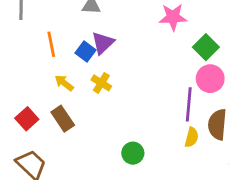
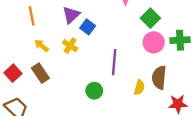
blue square: (86, 51) -> (88, 27), moved
purple line: (189, 104) -> (114, 62), moved
green circle: (133, 153) -> (94, 91), moved

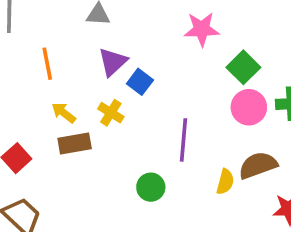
brown rectangle: (40, 73) -> (75, 144), moved, turned -66
brown semicircle: (159, 78) -> (258, 165), turned 65

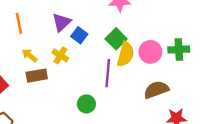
green square: (243, 67) -> (116, 39), moved
yellow semicircle: (225, 182) -> (125, 54), moved, size x1.5

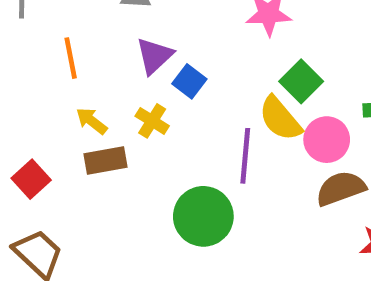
green square: (116, 39) -> (301, 81), moved
pink circle: (150, 52) -> (327, 140), moved
yellow semicircle: (125, 54) -> (280, 119), turned 125
green circle: (86, 104) -> (203, 216), size x1.6

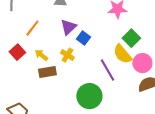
orange line: (71, 58) -> (32, 28), turned 48
purple line: (245, 156) -> (107, 70), turned -35
red square: (31, 179) -> (17, 52), moved

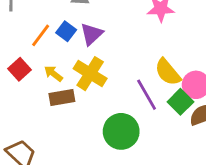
blue square: (83, 38) -> (66, 31), moved
green square: (131, 38) -> (180, 102), moved
yellow cross: (67, 55) -> (90, 74), size x1.6

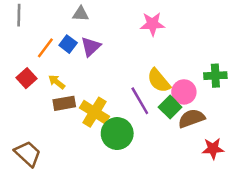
yellow cross: (90, 74) -> (94, 112), moved

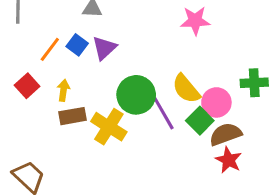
pink star: (152, 24) -> (195, 21), moved
yellow arrow: (57, 82) -> (63, 90), turned 60
green circle: (117, 134) -> (136, 95), moved
red star: (213, 149) -> (229, 160), moved, turned 30

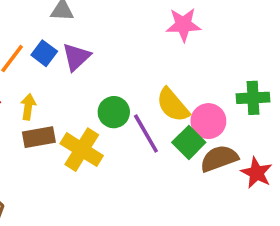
green circle: (136, 95) -> (114, 112), size x0.7
red star: (229, 160) -> (257, 173), moved

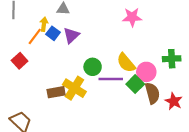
yellow arrow: (28, 107) -> (44, 24), moved
purple line: (146, 134) -> (111, 79), turned -60
brown rectangle: (39, 137) -> (56, 92), moved
brown semicircle: (219, 159) -> (152, 93), turned 95

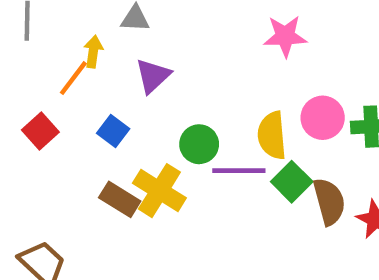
blue square: (53, 33) -> (113, 131), moved
yellow semicircle: (126, 63) -> (272, 135), turned 35
pink circle: (146, 72) -> (323, 118), moved
brown rectangle: (56, 92) -> (120, 199), turned 42

